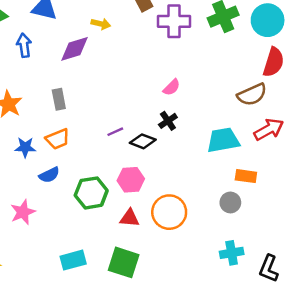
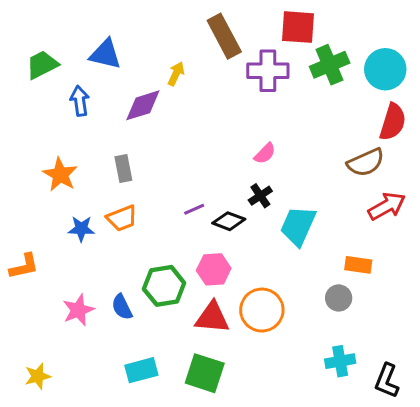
yellow arrow: (101, 24) -> (176, 74), turned -78
cyan trapezoid: (223, 140) -> (298, 226), moved, turned -56
blue semicircle: (49, 175) -> (122, 307), moved, turned 90
red triangle: (130, 218) -> (212, 318), size x1.4

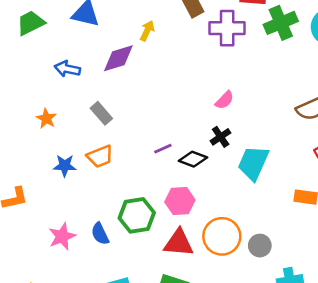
blue arrow: (80, 101) -> (67, 69), moved, turned -70
gray rectangle: (123, 169) -> (101, 113), turned -30
orange star: (60, 175) -> (46, 119), size x0.7
gray circle: (339, 298) -> (260, 246), moved

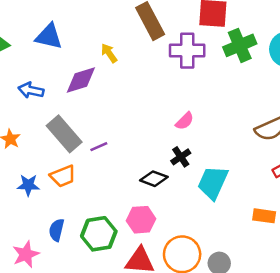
yellow arrow: (147, 31) -> (109, 53), turned -60
gray rectangle: (101, 113) -> (64, 134), size x1.6
purple line: (163, 149) -> (99, 147), moved
blue semicircle: (100, 234) -> (57, 230), moved, turned 40

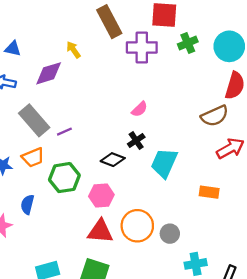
blue triangle: (49, 36) -> (13, 49), moved, size x0.7
green cross: (240, 45) -> (188, 43), size x0.7
green hexagon: (99, 234) -> (64, 178), moved

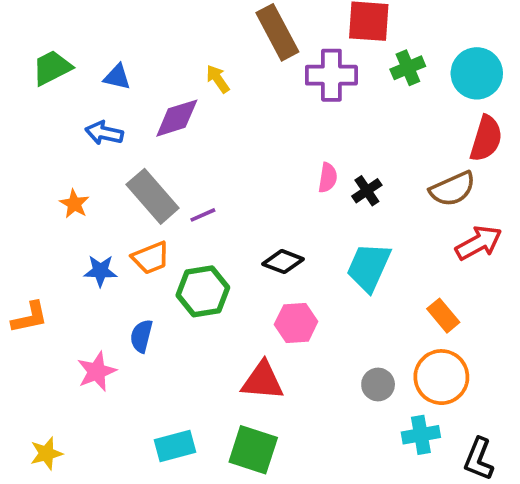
pink semicircle: (140, 109) -> (328, 178), turned -36
black cross: (136, 141) -> (367, 191), moved
orange rectangle: (209, 192) -> (443, 316), turned 42
pink hexagon: (101, 195) -> (296, 323), moved
orange circle: (137, 226) -> (441, 377), moved

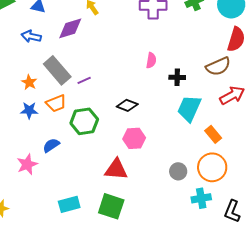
black cross: (367, 191) -> (177, 77), moved, turned 35
orange star: (74, 204) -> (29, 82), moved
cyan trapezoid: (369, 267) -> (189, 108), moved
blue semicircle: (141, 336) -> (51, 145), turned 42

